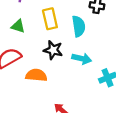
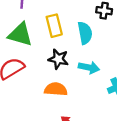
green triangle: (18, 26) -> (20, 34), size x1.6
orange semicircle: (36, 75) -> (56, 89), moved

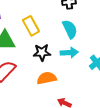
cyan semicircle: (85, 33) -> (70, 29), moved

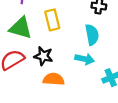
black star: (42, 53) -> (43, 56), moved

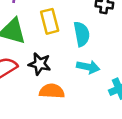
cyan semicircle: (92, 35) -> (82, 34), moved

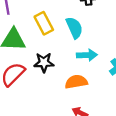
orange semicircle: (52, 91) -> (76, 82), moved

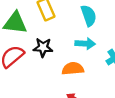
cyan semicircle: (74, 28) -> (89, 16), moved

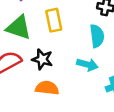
orange semicircle: (73, 69) -> (47, 88), moved

